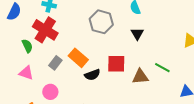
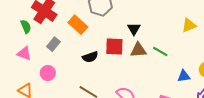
black triangle: (137, 34) -> (134, 29), moved
orange rectangle: (78, 58) -> (78, 25), moved
brown triangle: (140, 77) -> (138, 50), moved

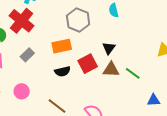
orange rectangle: (78, 25) -> (62, 46), moved, turned -60
red square: (114, 47) -> (88, 64), turned -36
pink circle: (48, 73) -> (22, 91), moved

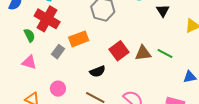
orange rectangle: (62, 46) -> (79, 39), moved
black triangle: (109, 48) -> (163, 11), moved
black semicircle: (62, 71) -> (98, 71), moved

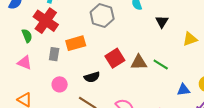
gray rectangle: (58, 52) -> (54, 54), turned -32
pink circle: (58, 89) -> (60, 84), moved

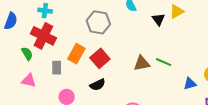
yellow triangle: (190, 39) -> (177, 12), moved
orange rectangle: (76, 43) -> (76, 54), turned -36
red square: (115, 58) -> (100, 58), moved

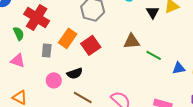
brown triangle: (142, 63) -> (132, 41), moved
blue triangle: (190, 84) -> (179, 68), moved
black semicircle: (98, 85) -> (75, 73), moved

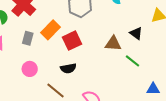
black triangle: (153, 12) -> (136, 33), moved, turned -32
blue triangle: (179, 68) -> (153, 89), moved
black semicircle: (75, 73) -> (68, 68), moved

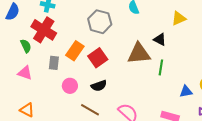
brown triangle: (113, 43) -> (139, 54), size x1.4
green line: (132, 61) -> (161, 67), turned 70
pink circle: (30, 69) -> (70, 86), moved

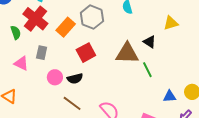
orange rectangle: (75, 51) -> (66, 27), moved
green line: (161, 67) -> (147, 70), turned -42
pink triangle: (25, 73) -> (21, 63), moved
black semicircle: (99, 86) -> (75, 79), moved

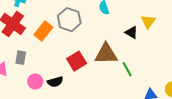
yellow triangle: (171, 23) -> (148, 21), turned -35
black triangle: (150, 42) -> (131, 32), moved
red square: (86, 53) -> (77, 61), moved

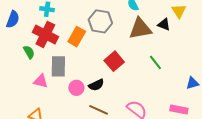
brown triangle: (106, 54) -> (140, 29), moved
gray rectangle: (21, 58) -> (58, 66), size x1.5
green line: (127, 69) -> (155, 62), moved

